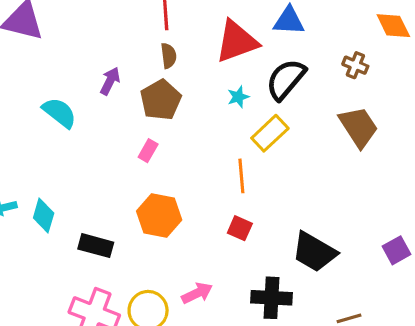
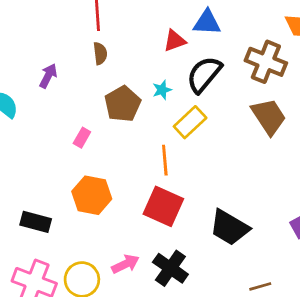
red triangle: (237, 41) -> (175, 41), moved, size x0.6
brown cross: (355, 65) -> (266, 62), size x1.8
brown pentagon: (161, 100) -> (123, 104), moved
red square: (240, 228) -> (163, 206), size x1.8
black cross: (271, 298) -> (170, 268), moved, turned 32

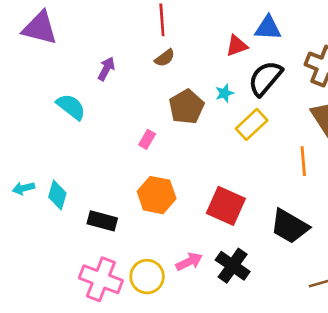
brown semicircle: (100, 53) -> (165, 58), turned 60
purple arrow: (48, 76) -> (106, 69), moved
orange line: (165, 160) -> (303, 161), moved

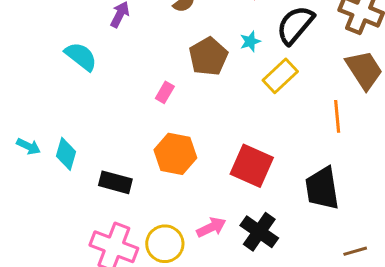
cyan arrow: (23, 188) -> (28, 146), turned -140
black trapezoid: (290, 226) -> (322, 188), turned 51

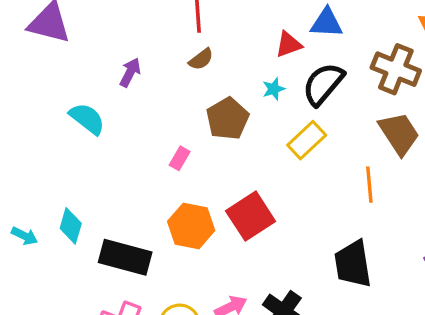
cyan star: (250, 41) -> (274, 89), moved
cyan arrow: (28, 146) -> (24, 236), moved
red square: (252, 166) -> (251, 216), moved, turned 33
black rectangle: (115, 182) -> (125, 257), size x1.4

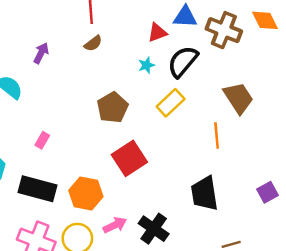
brown cross: (396, 69) -> (224, 30), moved
brown pentagon: (227, 119) -> (112, 108), moved
pink rectangle: (180, 158) -> (42, 140), moved
orange hexagon: (191, 226) -> (86, 194), moved

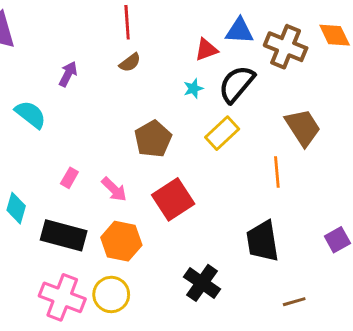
pink arrow: (115, 225) -> (114, 189), moved, turned 70

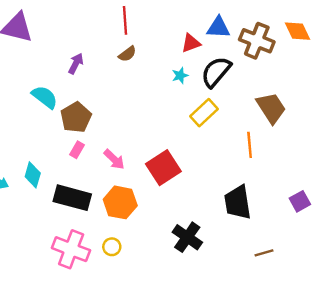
brown pentagon: (153, 139) -> (76, 117), moved
yellow circle: (111, 294) -> (112, 247), size x0.6

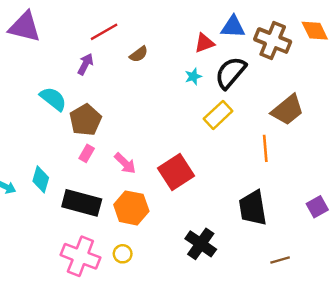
red line: (125, 20) -> (104, 32), moved, turned 64
brown trapezoid: (271, 108) -> (288, 110), turned 84

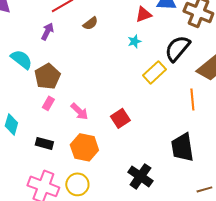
black semicircle: (230, 73) -> (177, 48), moved
red square: (176, 172) -> (120, 118), size x0.7
black rectangle: (82, 203) -> (44, 143), size x0.6
yellow circle: (123, 254) -> (77, 184), size x1.5

